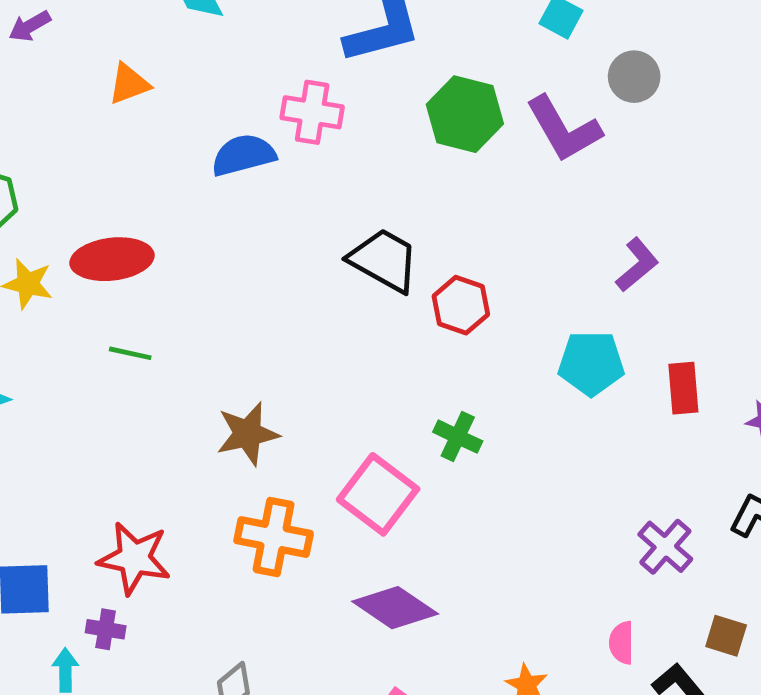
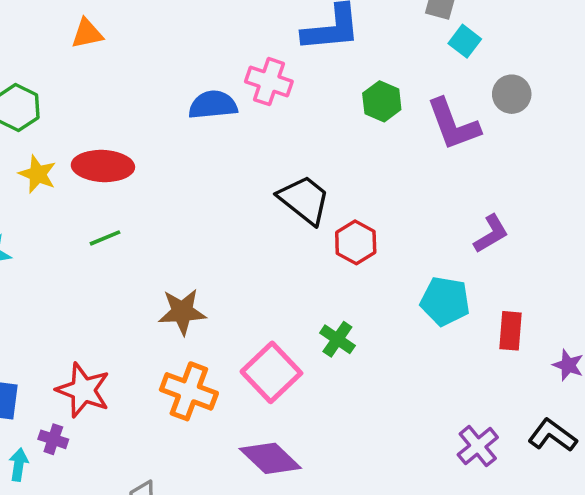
orange triangle: (129, 84) -> (87, 34), moved
green hexagon: (465, 114) -> (382, 101), size x0.7
green line: (130, 353) -> (105, 238), turned -44

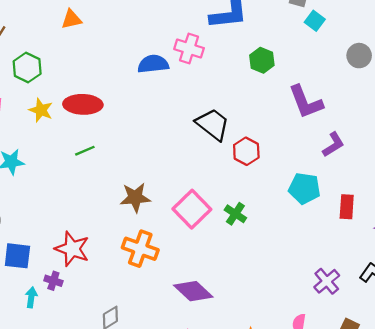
gray circle: (512, 94) -> (359, 56), moved
purple L-shape: (453, 124) -> (306, 102), moved
pink square: (271, 372) -> (192, 209), moved

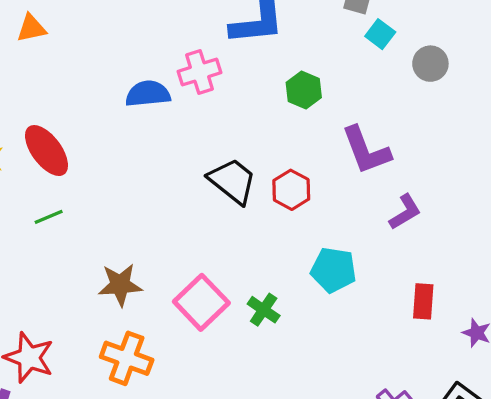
pink cross: (189, 49) -> (199, 72), turned -36
gray circle: (359, 56) -> (430, 64), moved
red ellipse: (83, 104) -> (47, 151), turned 51
red hexagon: (246, 151) -> (291, 190), moved
cyan pentagon: (304, 188) -> (333, 270), moved

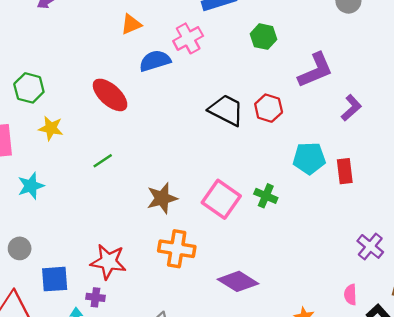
orange triangle: (31, 28) -> (131, 24), moved
purple L-shape: (366, 150) -> (315, 70), turned -81
red ellipse: (47, 151) -> (110, 95), moved
red rectangle: (423, 301) -> (345, 171), moved

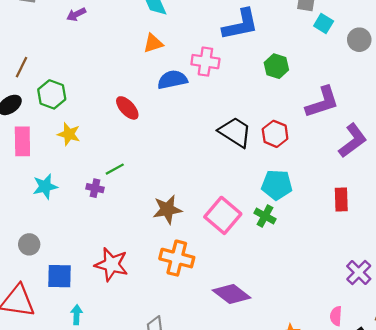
pink cross: (188, 38) -> (205, 62), turned 32
red ellipse: (110, 95) -> (127, 108), size x0.7
purple L-shape: (351, 108) -> (353, 141), size x1.4
cyan pentagon: (309, 158) -> (277, 185), moved
purple cross: (95, 297) -> (95, 188), moved

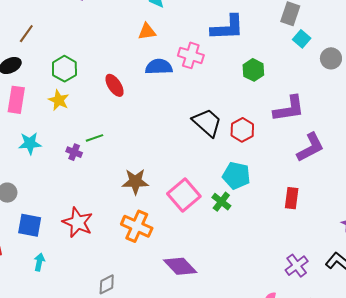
green hexagon: (52, 94) -> (64, 69), moved

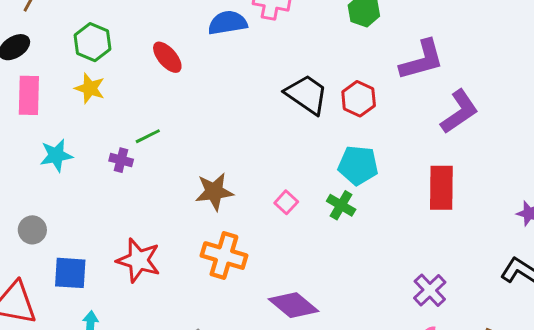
pink square: (184, 195) -> (286, 202), size x0.5
red rectangle: (292, 198) -> (441, 188), size x1.4
purple cross: (297, 266) -> (430, 290), moved

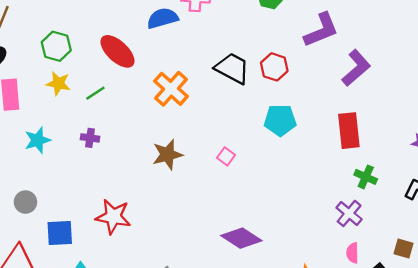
red ellipse: (167, 57) -> (117, 51), size x1.4
green line: (148, 136) -> (95, 93), moved
green cross: (341, 205) -> (366, 177), moved
orange cross: (224, 256) -> (171, 89), moved, turned 32

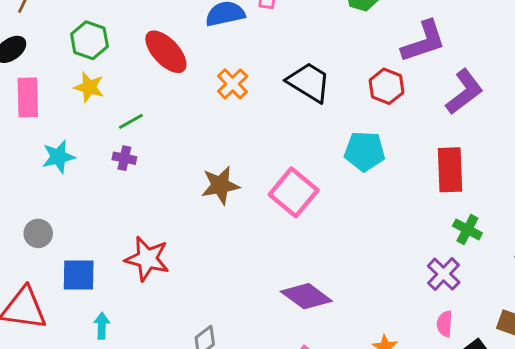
red hexagon: (274, 67) -> (387, 86), moved
orange cross: (171, 89) -> (233, 84), moved, size x0.7
green line: (95, 93) -> (131, 121), moved
pink square: (226, 156) -> (294, 192), size x2.0

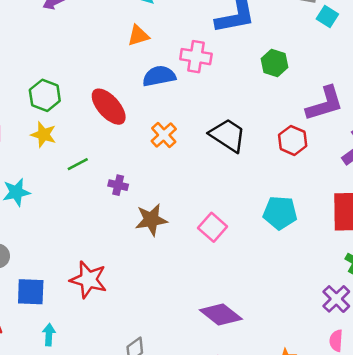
cyan pentagon: (365, 151) -> (280, 213), moved
purple cross: (124, 158) -> (118, 185), moved
pink square: (294, 192) -> (213, 227), size x0.7

